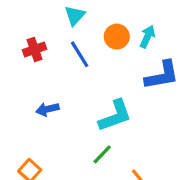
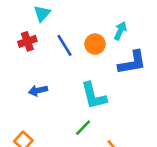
cyan triangle: (75, 16) -> (42, 14), moved
orange circle: (117, 37) -> (95, 44), moved
cyan L-shape: (115, 116) -> (94, 96), turned 96

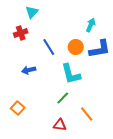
orange circle: (95, 44) -> (76, 47), moved
blue line: (65, 45) -> (49, 47), moved

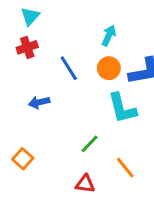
cyan triangle: (32, 12) -> (30, 16), moved
cyan arrow: (91, 25) -> (109, 36), moved
cyan L-shape: (71, 74) -> (122, 108), moved

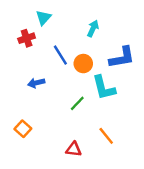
cyan triangle: (30, 16) -> (43, 18), moved
orange circle: (109, 68) -> (83, 64), moved
green line: (90, 144) -> (77, 103), moved

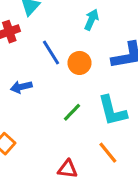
cyan L-shape: (104, 88) -> (112, 111), moved

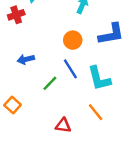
blue line: (51, 52) -> (70, 69), moved
green line: (72, 112) -> (50, 83), moved

